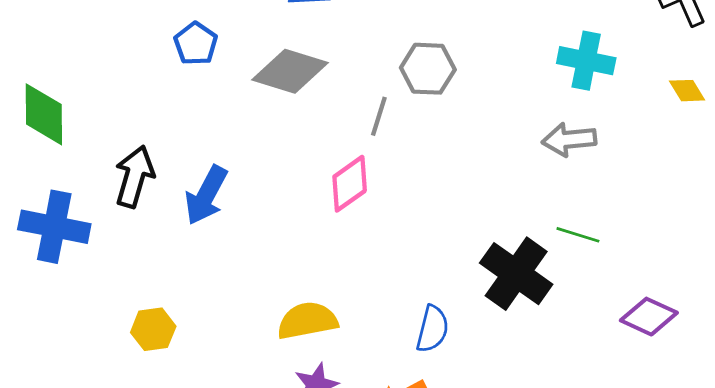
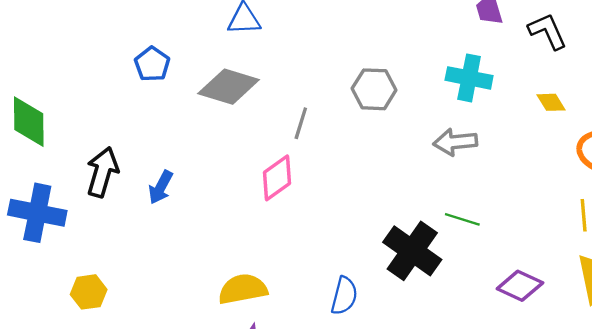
gray hexagon: (428, 69) -> (374, 89), moved
blue arrow: (206, 195) -> (161, 187), size x0.7
yellow hexagon: (153, 329) -> (89, 292), moved

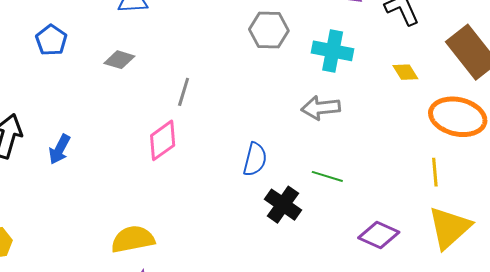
gray diamond: (229, 87) -> (119, 60), size x0.6
gray hexagon: (374, 89) -> (269, 30), moved
black cross: (412, 251) -> (283, 205), size x0.7
blue semicircle: (344, 296) -> (255, 159), moved

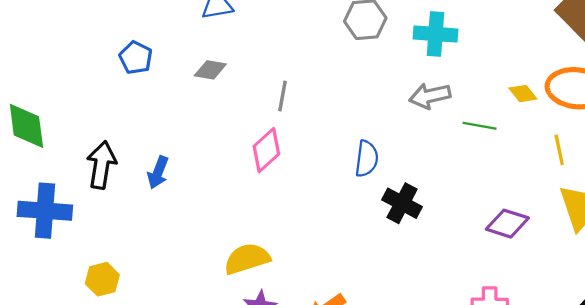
yellow diamond: (405, 72) -> (523, 94), moved
green line: (327, 176) -> (480, 126), moved

